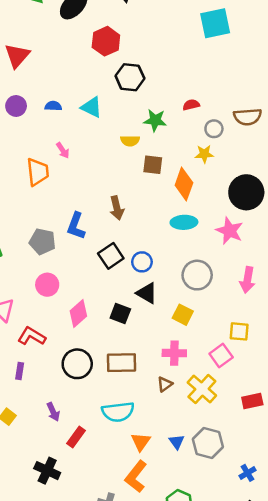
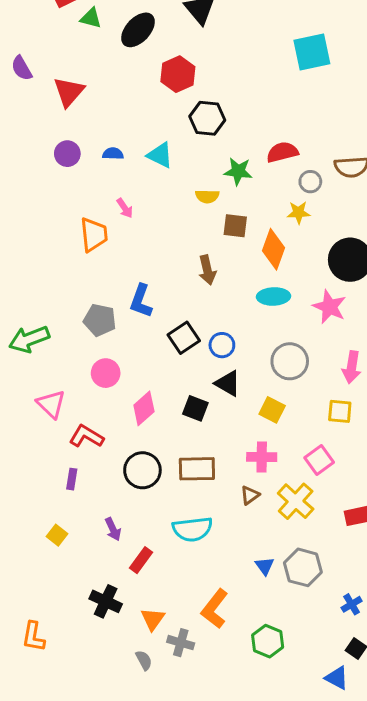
red semicircle: (191, 105) -> (282, 152), size x1.5
brown arrow: (117, 208) -> (207, 270), moved
yellow square: (239, 331) -> (340, 411), moved
orange triangle: (141, 442) -> (153, 619), moved

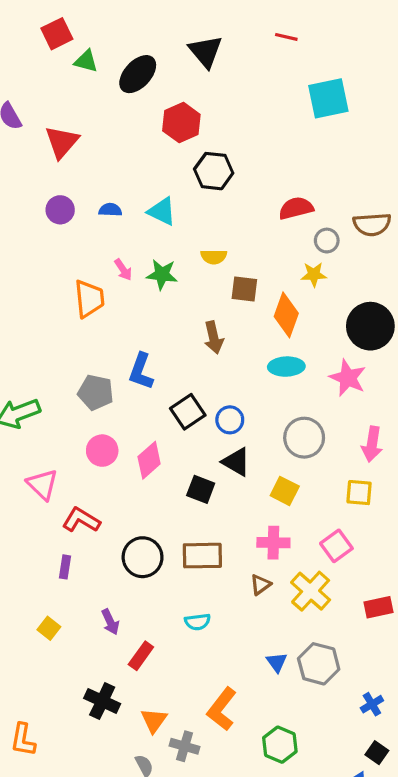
green star: (238, 171) -> (162, 274), moved
pink diamond: (144, 408) -> (149, 460), moved
cyan semicircle: (192, 529) -> (197, 622), size x0.6

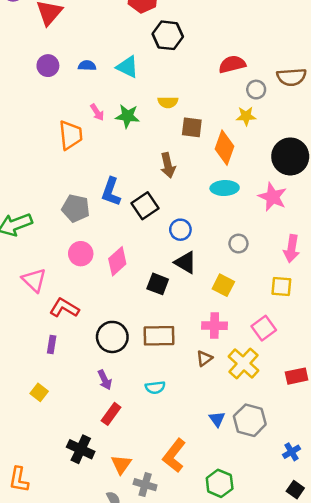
black square: (188, 412) -> (145, 206), moved
gray circle: (304, 438) -> (238, 244), size x0.6
purple arrow: (110, 622) -> (105, 380), moved

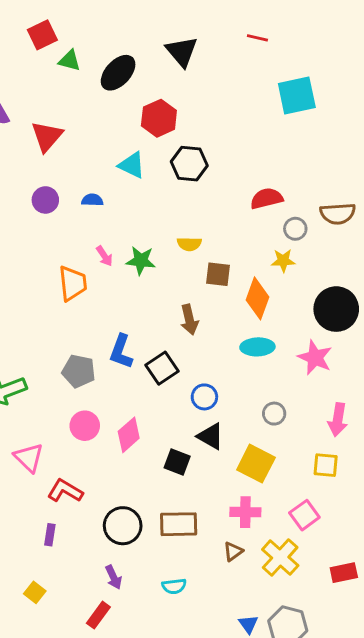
cyan triangle: (127, 67) -> (132, 165), moved
yellow square: (223, 285) -> (256, 464), size x1.4
red rectangle: (111, 414) -> (98, 615), moved

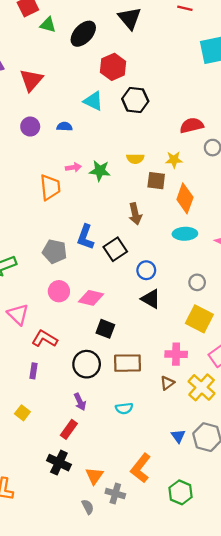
pink arrow: (104, 256) -> (73, 167), turned -64
yellow star: (283, 261) -> (174, 160), moved
pink diamond: (129, 435) -> (91, 298), turned 55
black square: (177, 462) -> (105, 329), moved
yellow square: (256, 464) -> (199, 319), moved

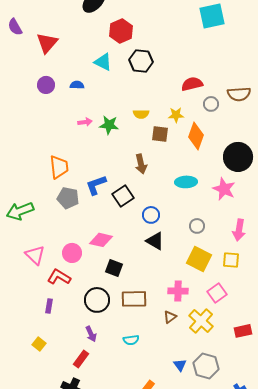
orange trapezoid: (50, 187) -> (59, 167), moved
orange diamond: (185, 198) -> (196, 136), moved
blue L-shape: (85, 237) -> (96, 185), turned 50
pink circle: (59, 291) -> (72, 253), moved

